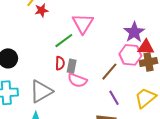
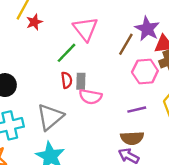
pink hexagon: (130, 55) -> (145, 72), moved
brown line: (109, 72) -> (126, 44), moved
purple line: (114, 98) -> (137, 110), turned -63

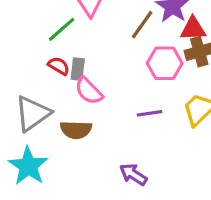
red semicircle: (67, 80) -> (59, 66), turned -56
pink semicircle: (90, 97) -> (89, 91), turned 30
brown semicircle: (132, 138) -> (76, 130), moved

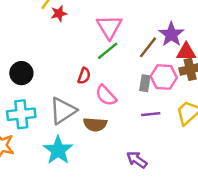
green line: (62, 29) -> (108, 51), moved
red semicircle: (59, 66) -> (84, 76), turned 77
gray rectangle: (78, 69) -> (145, 83), moved

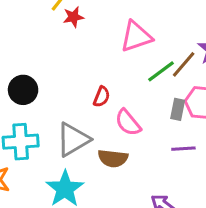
pink triangle: (109, 27) -> (136, 37), turned 40
green line: (108, 51) -> (161, 71), moved

